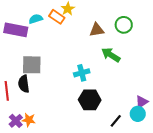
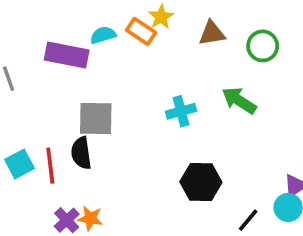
brown triangle: (97, 30) -> (212, 33), moved
cyan cross: (82, 73) -> (181, 111), moved

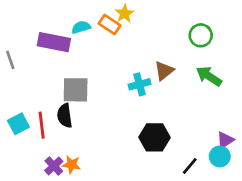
brown triangle: (212, 33) -> (164, 71), moved, turned -30
green arrow: (239, 100) -> (209, 76), moved

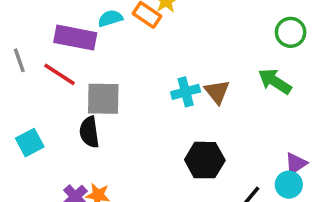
green circle: (201, 35) -> (291, 32), moved
brown triangle: (164, 71) -> (217, 92), moved, turned -30
red line: (42, 125) -> (60, 74), moved, turned -50

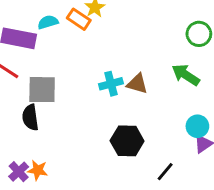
brown triangle: (217, 92) -> (137, 84), turned -35
cyan circle: (289, 185) -> (197, 126), moved

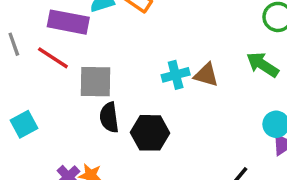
black semicircle: (30, 117) -> (109, 117), moved
black hexagon: (127, 141) -> (150, 133), moved

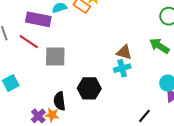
cyan cross: (176, 75) -> (122, 68), moved
black semicircle: (109, 117) -> (60, 101), moved

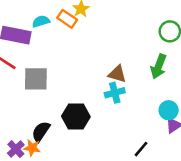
green arrow: (159, 46) -> (159, 66), turned -102
black semicircle: (60, 101) -> (41, 132), turned 42

